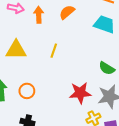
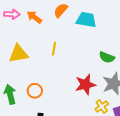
orange arrow: (39, 15) -> (34, 17), turned -42
cyan trapezoid: (104, 24) -> (86, 20), moved

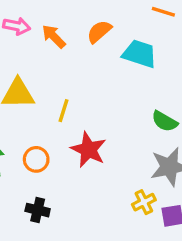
yellow line: (54, 49) -> (63, 111), moved
red star: (85, 85) -> (89, 150), moved, turned 30

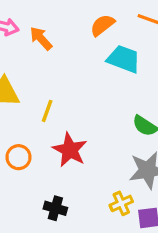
orange semicircle: (99, 32) -> (102, 25), moved
black cross: (38, 210) -> (55, 208), moved

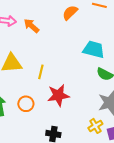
cyan trapezoid: (124, 59) -> (94, 49), moved
red star: (70, 150) -> (58, 95), turned -30

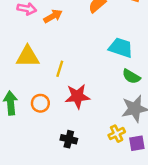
orange arrow: (31, 26) -> (53, 16), turned 105

